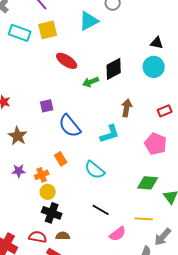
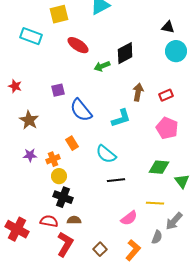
cyan rectangle: (20, 33) -> (31, 36), moved
cyan circle: (154, 67) -> (176, 51), moved
red rectangle: (165, 111) -> (166, 95), moved
black line: (101, 210) -> (116, 180), moved, turned -36

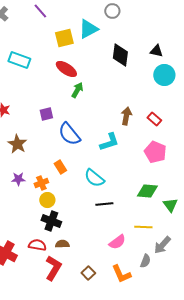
yellow square: (59, 14) -> (64, 38), moved
black diamond: (125, 53) -> (120, 55), moved, turned -55
green arrow: (102, 66) -> (77, 90), moved, turned 140
red rectangle: (166, 95) -> (154, 119), turned 64
orange L-shape: (133, 250) -> (121, 274), turned 115

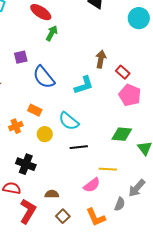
red rectangle: (154, 119) -> (123, 72), moved
orange rectangle: (60, 167) -> (35, 110), turned -32
yellow circle: (47, 200) -> (45, 134), moved
yellow line: (143, 227) -> (108, 169), moved
brown semicircle: (62, 244) -> (52, 194), moved

